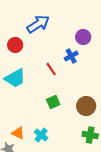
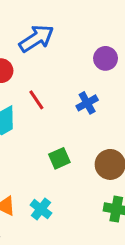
blue cross: (71, 56) -> (87, 103), moved
red line: (51, 69) -> (36, 100), moved

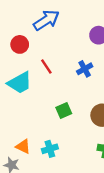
cyan cross: (41, 209) -> (50, 149), turned 35

